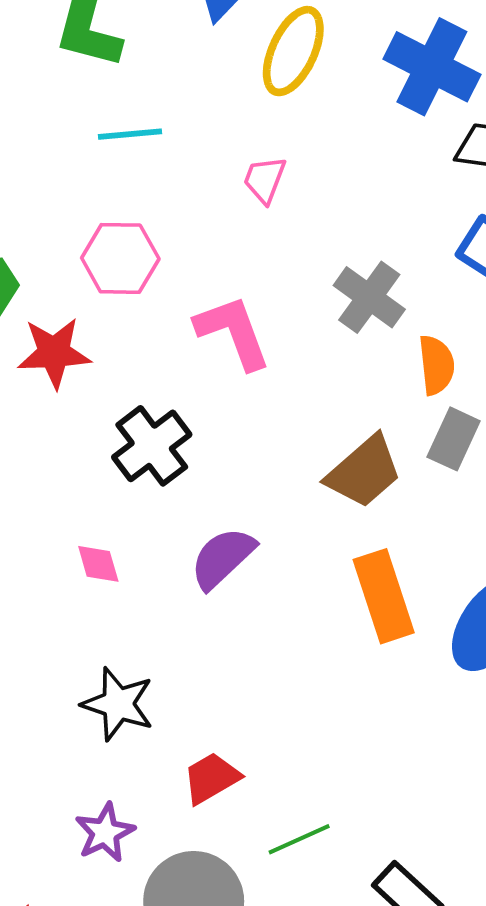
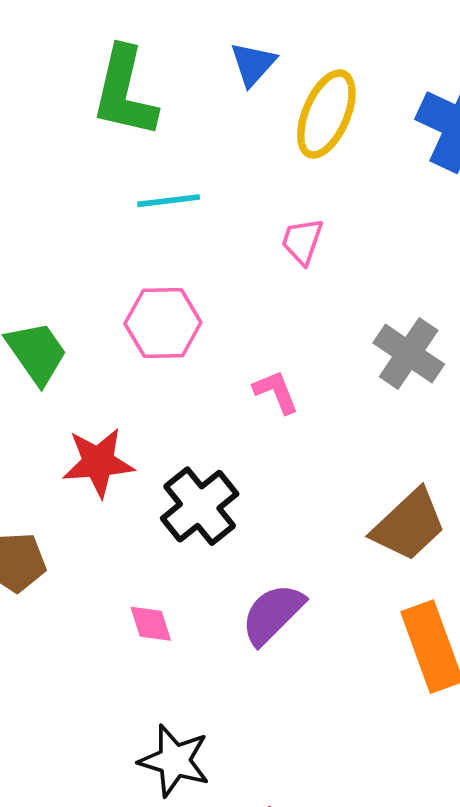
pink L-shape: (233, 332) -> (276, 392), size x0.6
red star: (54, 353) -> (98, 462), moved

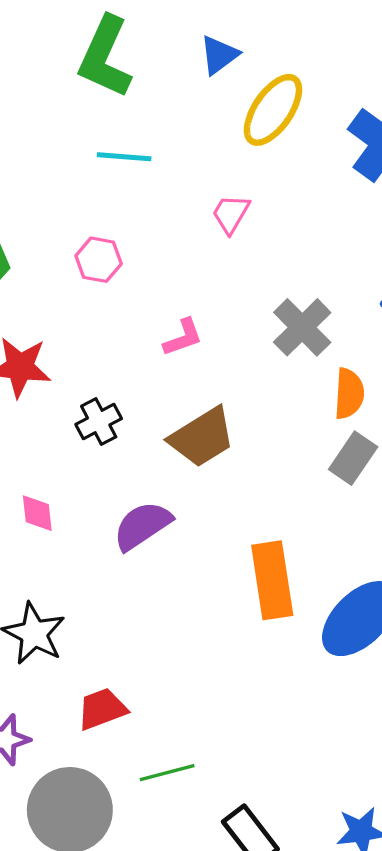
pink hexagon: (163, 323) -> (99, 260), size x0.7
pink L-shape: (276, 392) -> (183, 337), turned 81
black cross: (200, 506) -> (99, 422), size x0.7
brown trapezoid: (409, 525) -> (202, 437), moved

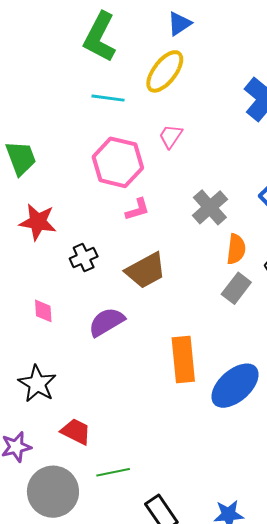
blue triangle: (219, 55) -> (179, 24), moved
yellow ellipse: (273, 110) -> (165, 71), moved
pink hexagon: (99, 260) -> (118, 162), moved, size x1.8
red trapezoid: (102, 709) -> (76, 432), turned 44

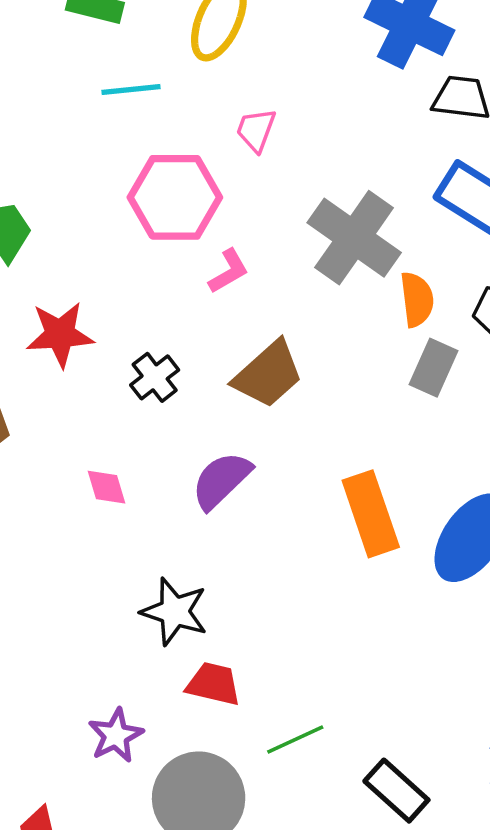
gray cross: (210, 207) -> (354, 238), size x1.4
black star: (37, 384) -> (174, 612), moved

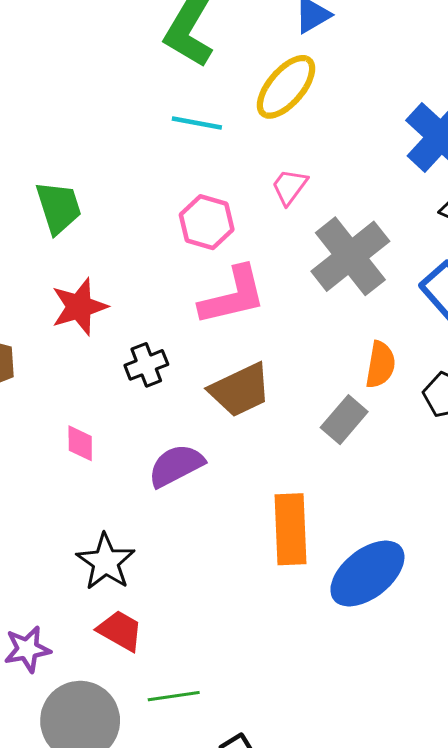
pink hexagon: (175, 197) -> (207, 222), size x0.7
gray cross: (354, 238) -> (350, 256), moved
pink L-shape: (229, 271) -> (233, 296), size x1.8
red star: (60, 334) -> (79, 307), turned -30
gray rectangle: (434, 368) -> (344, 420), moved

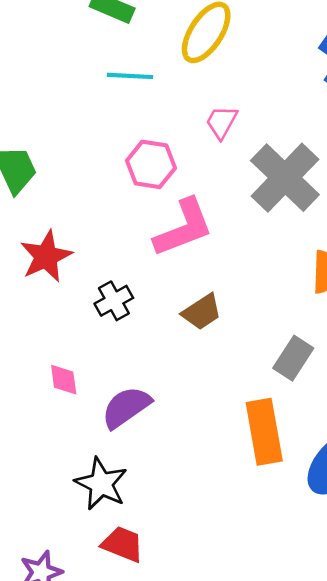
brown trapezoid: (240, 390) -> (202, 312), size x0.7
gray rectangle: (344, 420) -> (293, 358), moved
purple semicircle: (176, 466) -> (126, 407), moved

